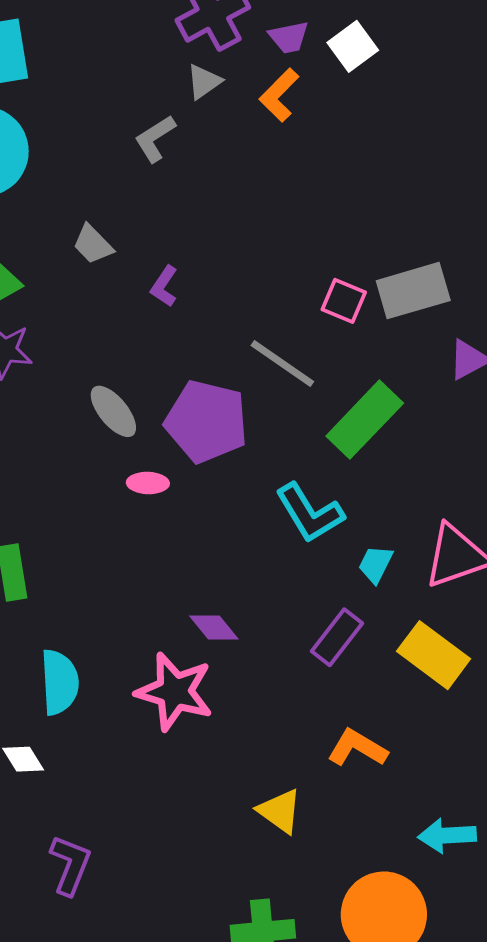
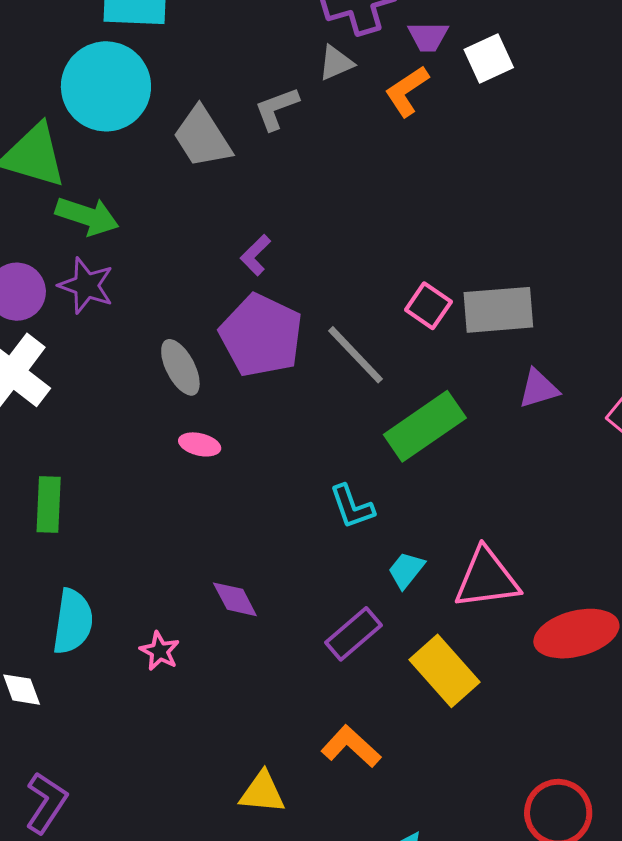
gray trapezoid: (93, 244) -> (202, 137), moved, size x1.5
purple pentagon: (206, 421) -> (261, 335), moved
cyan L-shape: (310, 513) -> (352, 507), size x0.7
pink star: (175, 692) -> (160, 651), moved, size x0.5
yellow triangle: (280, 811) -> (262, 792), turned -42

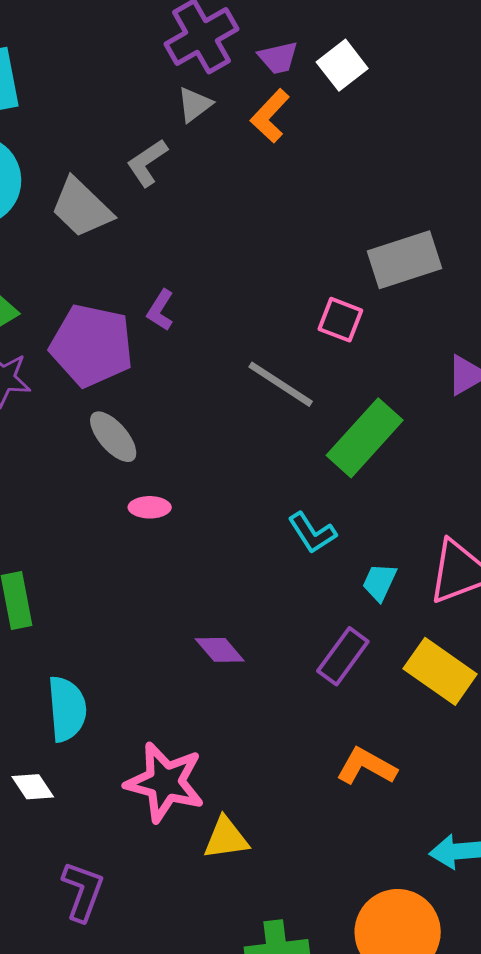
gray rectangle: (498, 310) -> (405, 260), moved
purple pentagon: (261, 335) -> (92, 345), moved
pink star: (160, 651) -> (165, 782), moved, size x2.0
yellow triangle: (262, 792) -> (226, 838), moved

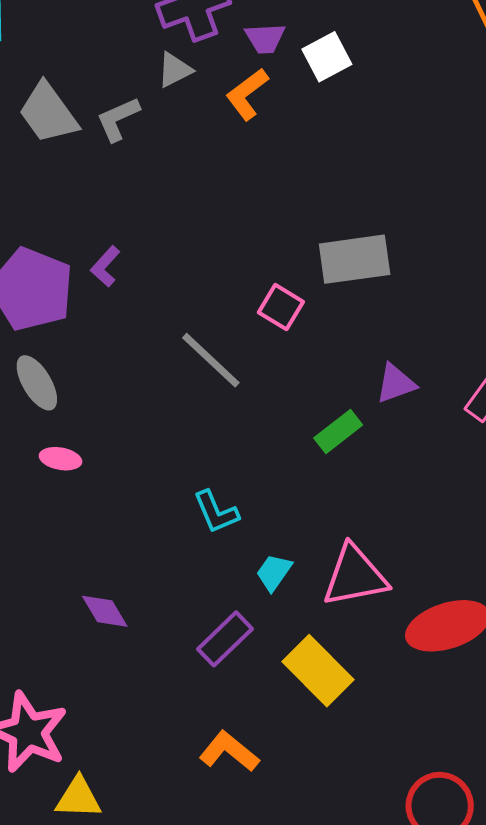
gray trapezoid: (81, 208) -> (48, 113), moved
green rectangle: (365, 438) -> (338, 431), moved, size x0.6

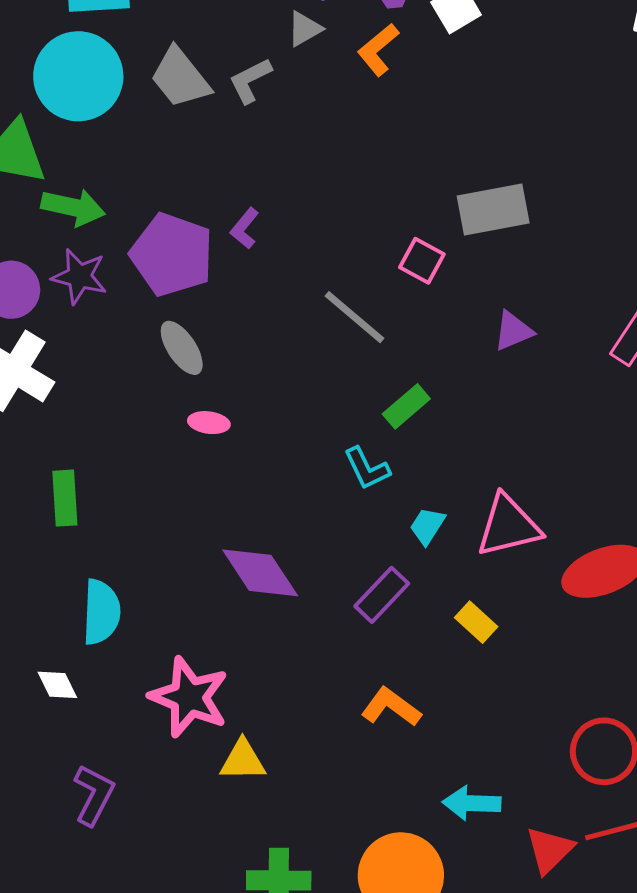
purple triangle: (396, 383) -> (513, 331), moved
green rectangle: (338, 431) -> (406, 406), moved
purple diamond: (105, 611) -> (260, 573), size x1.6
yellow rectangle: (318, 671) -> (476, 622), size x0.6

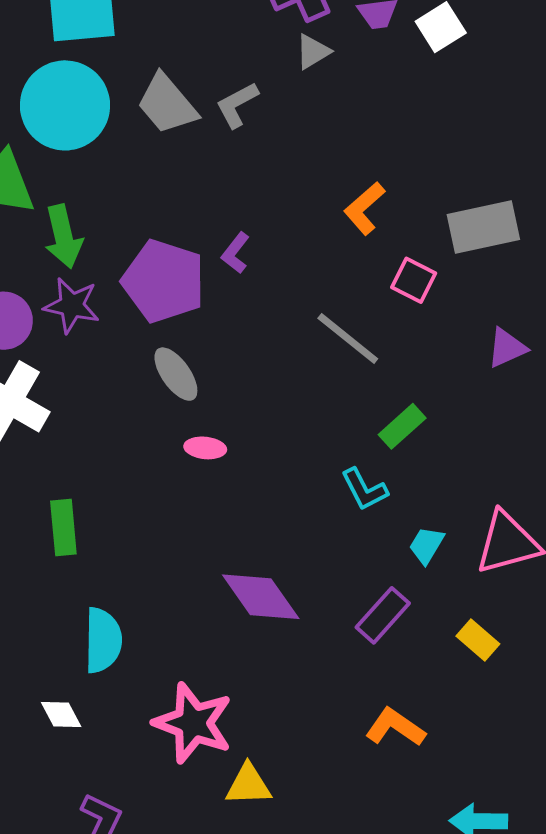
gray triangle: (305, 29) -> (313, 52), moved
orange L-shape: (378, 50) -> (364, 208), moved
green arrow: (73, 207) -> (63, 236), turned 66

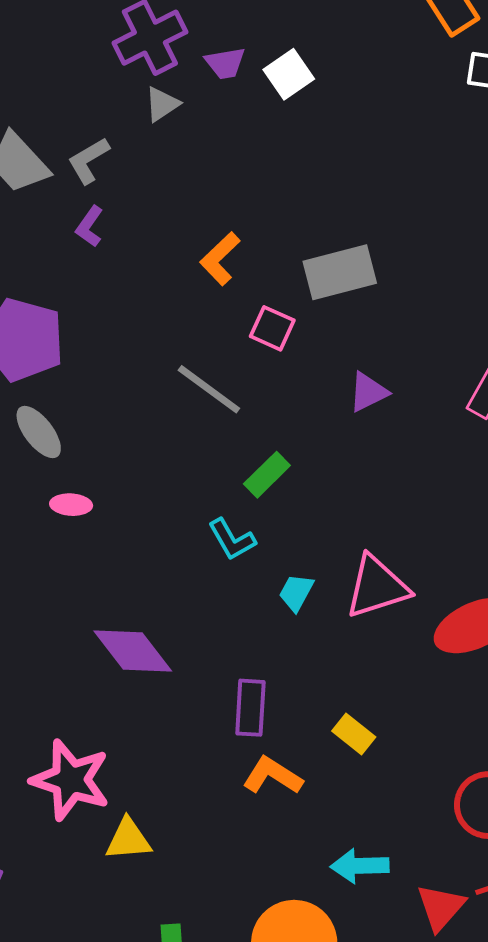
purple L-shape: (236, 253) -> (89, 226), moved
purple rectangle: (383, 615) -> (250, 708), moved, turned -36
yellow rectangle: (478, 640) -> (354, 734), moved

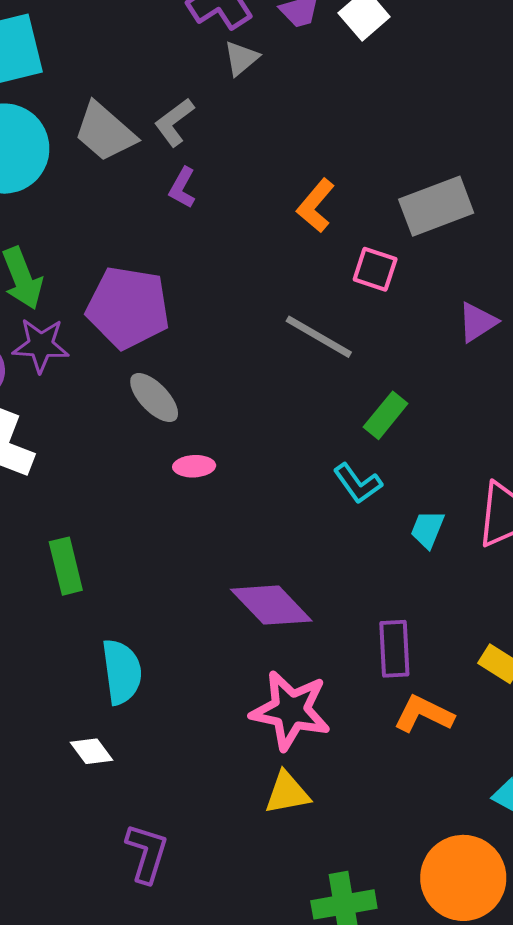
pink star: (71, 780) -> (291, 710), moved

